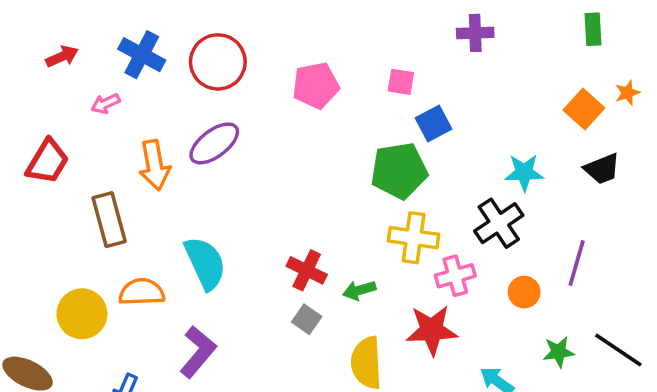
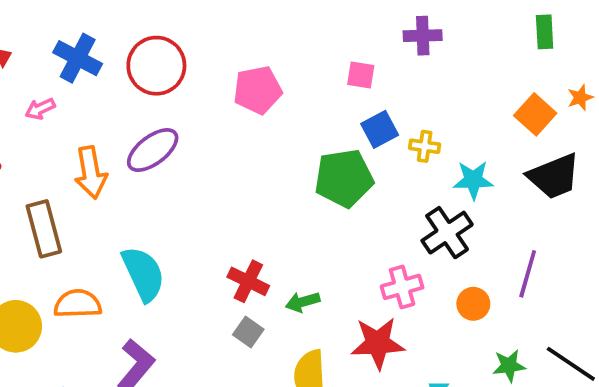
pink square: (401, 82) -> (361, 75), moved
black trapezoid: (602, 169) -> (554, 176), size x1.4
yellow cross: (414, 238) -> (425, 146), moved, size x0.6

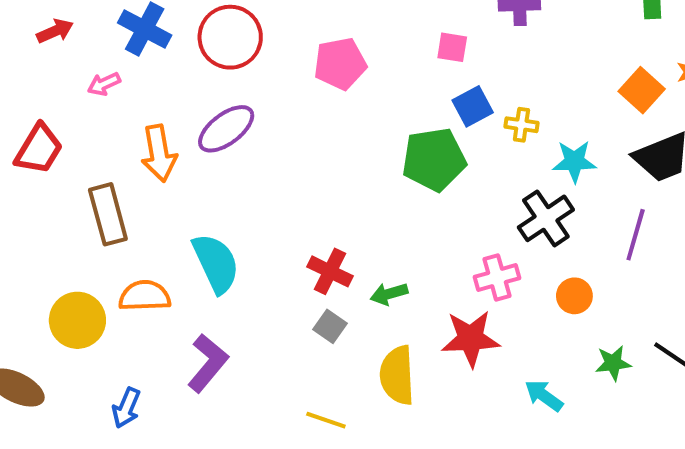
purple line: (528, 274) -> (636, 235), moved

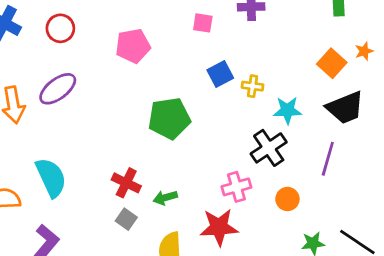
red circle: (230, 37) -> (60, 28), size x0.7
pink square: (452, 47) -> (203, 23), moved
green pentagon: (434, 159) -> (169, 118), moved

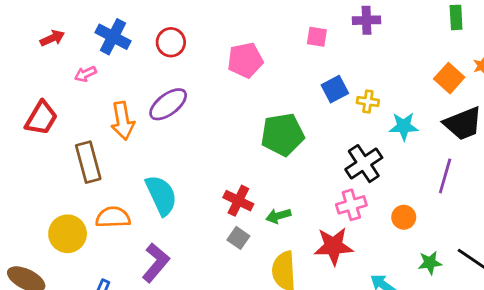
black cross: (269, 148) -> (364, 164), moved

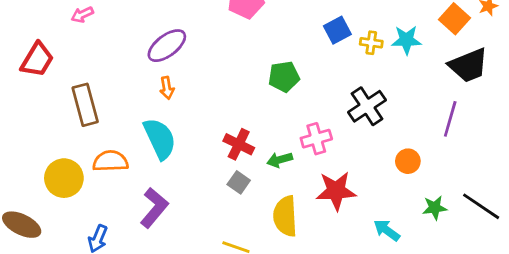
orange arrow: (123, 121) -> (167, 88), moved, size x0.6
cyan star: (404, 126) -> (406, 40), moved
green pentagon: (282, 135) -> (284, 77), size x0.7
pink cross: (351, 205) -> (316, 139), moved

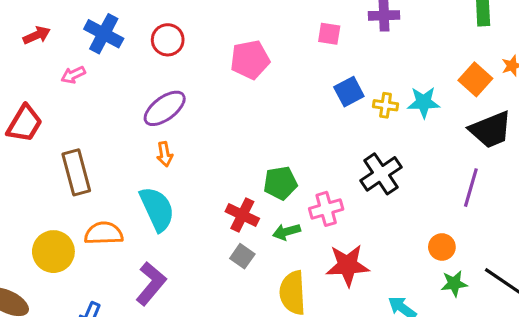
green pentagon: (284, 77) -> (280, 183), moved
orange circle: (408, 161) -> (442, 247), moved

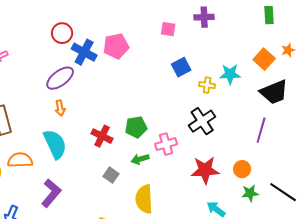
blue cross: (104, 34) -> (84, 52), moved
yellow cross: (386, 105) -> (207, 85), moved
red cross: (242, 215) -> (102, 136), moved
red star: (347, 265) -> (205, 170), moved

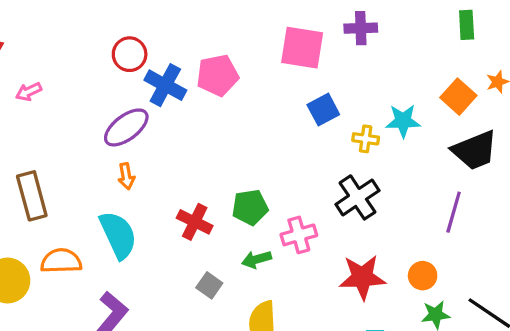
pink square: (168, 29) -> (302, 48), size x1.8

